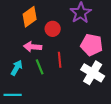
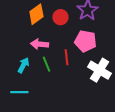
red circle: (53, 29) -> (60, 17), moved
pink pentagon: (92, 45) -> (85, 41), moved

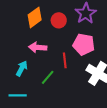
green line: (46, 64) -> (48, 77), moved, turned 63

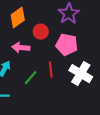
red circle: (59, 20) -> (41, 32), moved
red line: (65, 60) -> (51, 70), moved

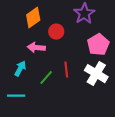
pink pentagon: (67, 45) -> (98, 45), moved, turned 30

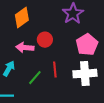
red circle: (56, 32) -> (45, 40), moved
white cross: (96, 74) -> (85, 74), turned -35

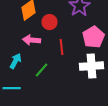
red circle: (45, 40) -> (50, 22), moved
red line: (55, 70) -> (62, 47), moved

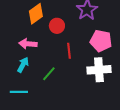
pink pentagon: (94, 37) -> (101, 41), turned -30
pink arrow: (32, 40) -> (28, 44), moved

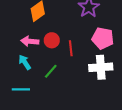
red circle: (57, 26) -> (52, 40), moved
cyan arrow: (23, 65) -> (25, 62), turned -63

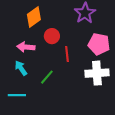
red circle: (52, 40) -> (52, 36), moved

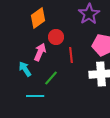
pink arrow: (26, 47) -> (40, 52), moved, turned 108
cyan line: (17, 95) -> (35, 96), moved

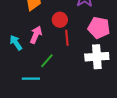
red circle: (56, 37) -> (60, 20), moved
cyan arrow: (25, 69) -> (16, 43), moved

